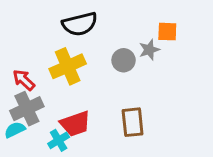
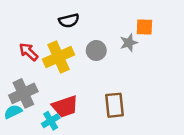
black semicircle: (80, 24) -> (69, 21), size x0.7
gray circle: (124, 60) -> (96, 50), moved
red arrow: (24, 80) -> (29, 52), moved

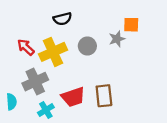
gray cross: (23, 93) -> (35, 82), moved
red trapezoid: (65, 106) -> (73, 97), moved
cyan semicircle: (13, 112) -> (12, 102), turned 112

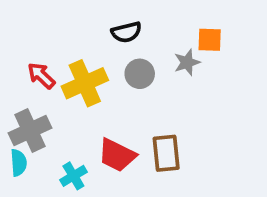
black semicircle: (62, 19) -> (126, 32), moved
gray cross: (35, 82) -> (30, 131), moved
red trapezoid: (73, 97) -> (117, 155), turned 45

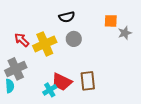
gray star: (187, 62) -> (125, 33), moved
cyan cross: (73, 176) -> (50, 90), moved

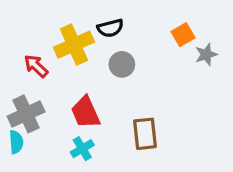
orange square: (111, 21) -> (183, 35), turned -32
yellow cross: (45, 44) -> (74, 45), moved
red trapezoid: (62, 82) -> (86, 112), moved, turned 40

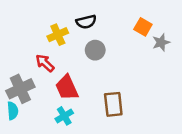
orange square: (183, 35) -> (143, 27), turned -30
yellow cross: (74, 45) -> (58, 35), size x0.7
red arrow: (36, 66) -> (45, 63), moved

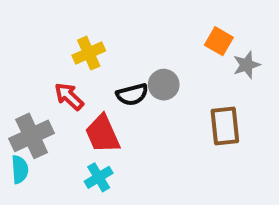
black semicircle: (86, 22) -> (132, 94), moved
gray circle: (95, 50) -> (164, 85), moved
brown rectangle: (113, 104) -> (225, 126), moved

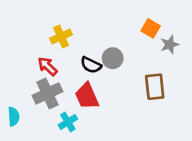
black semicircle: (132, 94) -> (91, 65), turned 40
red trapezoid: (103, 134) -> (87, 96), moved
gray cross: (32, 136) -> (47, 93), moved

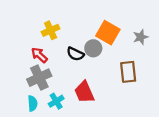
orange square: (151, 28) -> (108, 33), moved, size x1.5
red trapezoid: (87, 96) -> (84, 92), moved
cyan semicircle: (14, 117) -> (33, 103), moved

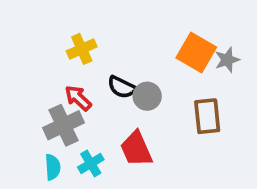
orange square: (108, 33) -> (196, 53), moved
gray circle: (93, 48) -> (147, 96), moved
red arrow: (39, 55) -> (78, 98), moved

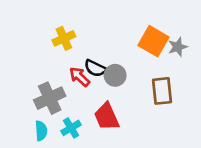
red arrow: (78, 98) -> (80, 77), moved

